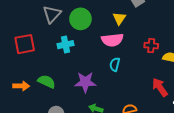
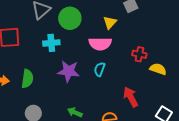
green semicircle: (47, 82) -> (27, 79), turned 66
purple star: (85, 82) -> (69, 71), moved
red arrow: (160, 87) -> (131, 97), moved

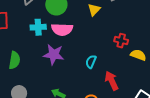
pink semicircle: (100, 44) -> (62, 29), moved
cyan semicircle: (100, 69) -> (91, 62), moved

